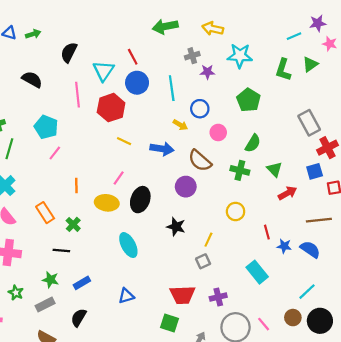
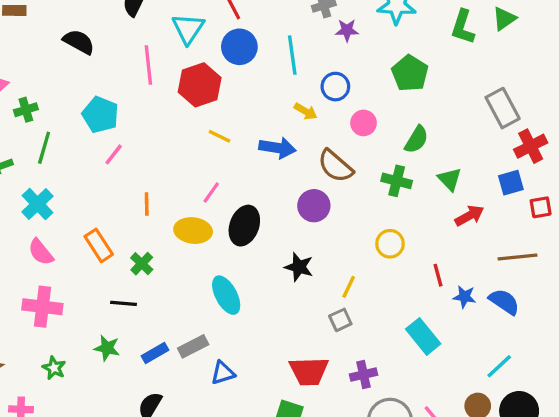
gray rectangle: (45, 305) -> (193, 346), moved

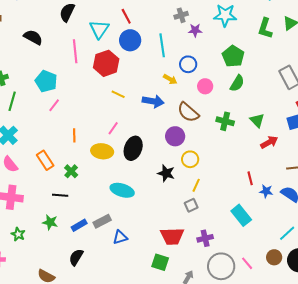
green semicircle: (416, 139) -> (237, 83), moved
yellow circle: (390, 244) -> (190, 159), moved
cyan ellipse: (226, 295) -> (122, 190), turned -45

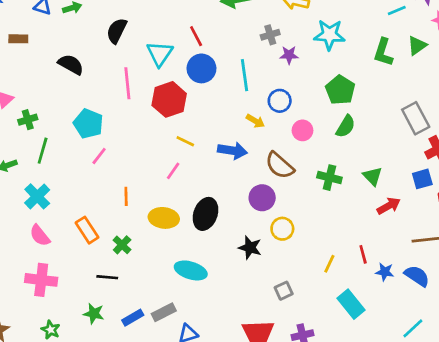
pink line: (113, 128) -> (173, 171), moved
yellow line: (196, 185) -> (329, 264), moved

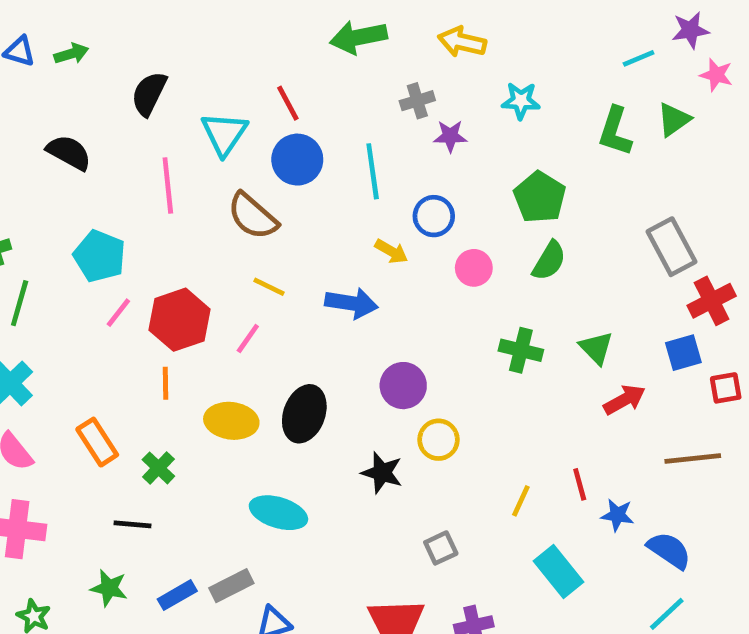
cyan star: (329, 35) -> (521, 101), size x0.7
red hexagon: (169, 99) -> (180, 320), moved
brown semicircle: (280, 165) -> (253, 216), moved
blue semicircle: (417, 276) -> (669, 550), moved

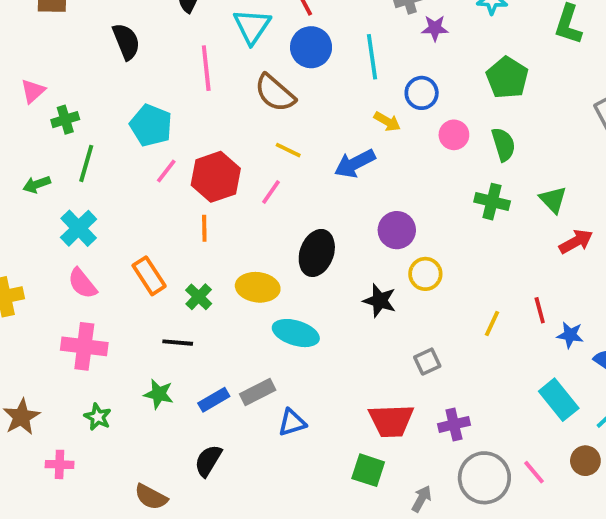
black semicircle: (69, 153) -> (126, 41), turned 39
green semicircle: (549, 261) -> (503, 144), moved, turned -48
blue arrow: (351, 303) -> (355, 163), turned 144
yellow ellipse: (231, 421) -> (258, 287), moved
cyan rectangle: (559, 571) -> (559, 400), moved

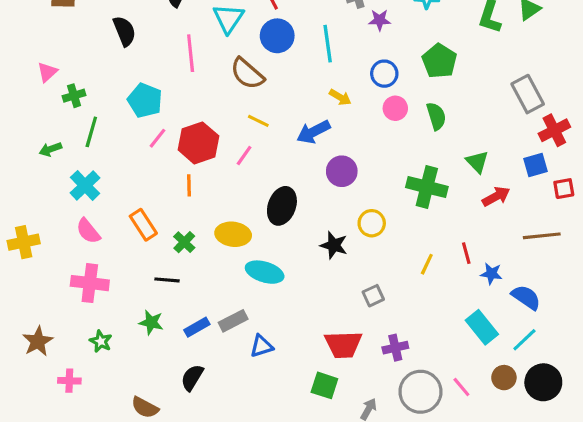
blue circle: (422, 93) -> (384, 74), moved
green cross: (492, 202) -> (427, 187), moved, size x1.4
purple circle: (397, 230) -> (342, 171), moved

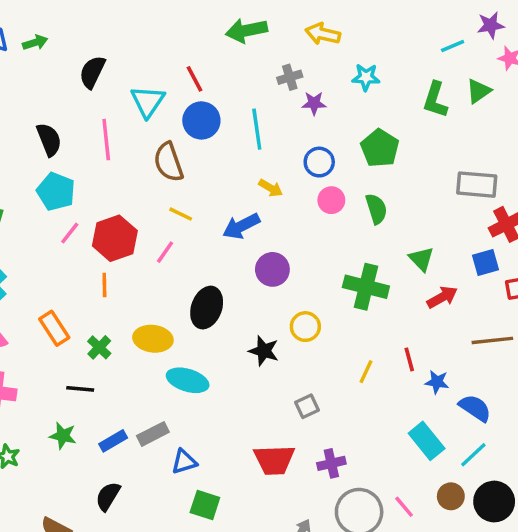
black semicircle: (124, 31) -> (49, 140), moved
brown semicircle: (247, 74) -> (169, 162), turned 30
gray rectangle: (528, 94) -> (477, 185), turned -57
green square: (324, 385) -> (205, 505), moved

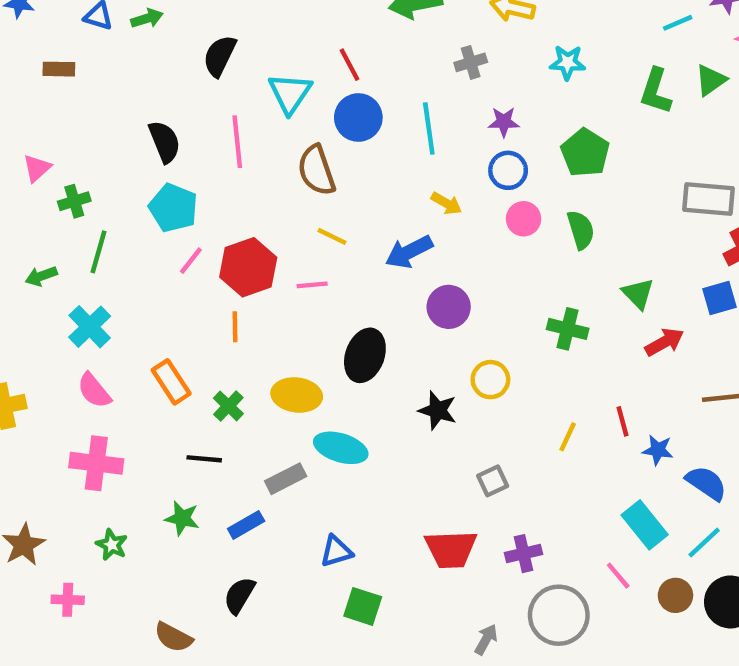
purple star: (314, 103) -> (504, 122), moved
pink line: (165, 252) -> (312, 285), turned 50
green cross: (366, 287) -> (568, 329), size x0.7
gray rectangle: (153, 434) -> (286, 479), moved
pink line: (404, 507) -> (618, 576), moved

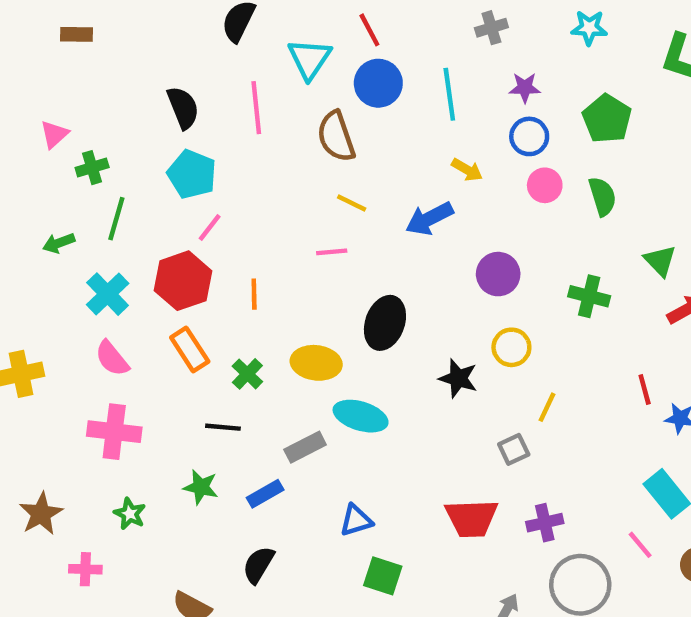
red hexagon: (248, 267) -> (183, 281), moved
purple circle: (449, 307) -> (498, 274), moved
yellow line: (568, 437) -> (547, 407), moved

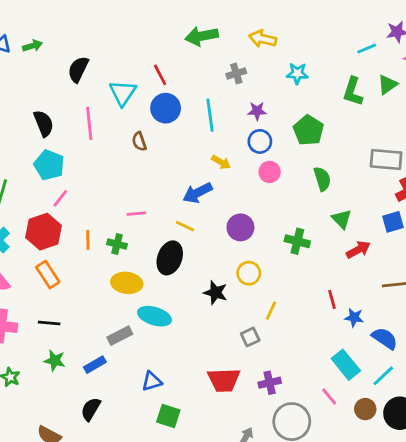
brown semicircle: (336, 136) -> (139, 141), size x0.6
green semicircle: (602, 196) -> (322, 179), moved
yellow line: (352, 203) -> (185, 226), moved
green cross: (247, 374) -> (117, 244), moved, turned -30
black line: (223, 427) -> (49, 323), moved

